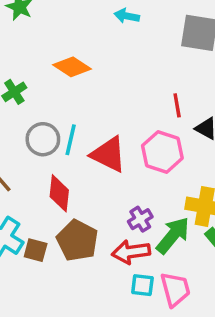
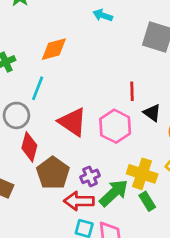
orange diamond: (72, 67) -> (54, 49), turned -56
gray circle: (43, 139) -> (16, 115), moved
cyan line: (71, 140) -> (38, 88), moved
brown pentagon: (77, 240) -> (53, 173), moved

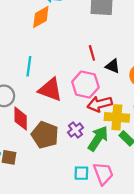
orange diamond: (54, 49) -> (41, 17), moved
cyan line: (38, 88) -> (29, 66), moved
red arrow: (79, 201) -> (100, 104), moved

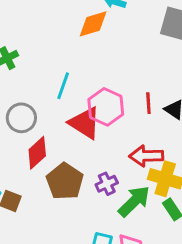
red line: (92, 53) -> (148, 103), moved
pink hexagon: (85, 84) -> (106, 107), moved
red diamond: (21, 119) -> (37, 153), turned 35

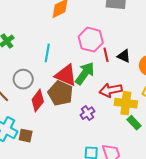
pink hexagon: (106, 107) -> (91, 40), moved
brown pentagon: (65, 181) -> (60, 93), moved
green arrow: (134, 201) -> (85, 73), moved

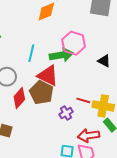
red line: (106, 55) -> (83, 100), moved, turned -64
green arrow: (85, 73) -> (61, 55), moved, turned 40
red arrow: (111, 90) -> (88, 136), moved

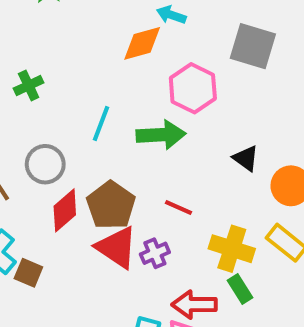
pink hexagon: (74, 43) -> (193, 88), moved
red triangle: (48, 76) -> (117, 247), moved
red line: (83, 100) -> (178, 207), moved

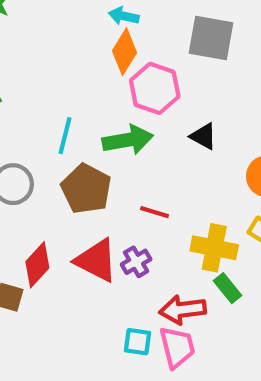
orange diamond: (142, 43) -> (125, 52), moved, turned -36
black triangle: (246, 158) -> (203, 136), moved
brown pentagon: (111, 205) -> (86, 189), moved
red diamond: (65, 210) -> (37, 265), moved

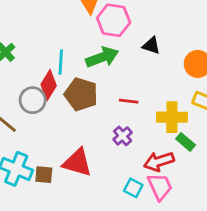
red triangle: (96, 260) -> (77, 163), moved
red diamond: (37, 265) -> (49, 85), moved
cyan square: (137, 342) -> (133, 188), turned 30

